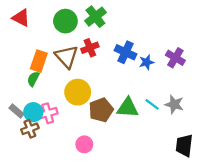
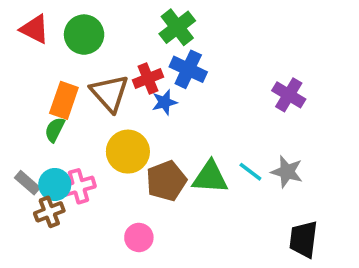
green cross: (95, 17) -> (177, 27), moved
green circle: (65, 21) -> (84, 35), moved
blue cross: (125, 52) -> (188, 69), moved
blue star: (147, 62) -> (164, 102), moved

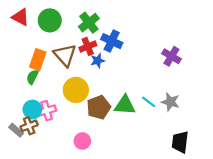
green cross: (177, 27) -> (89, 23), moved
gray rectangle: (27, 183) -> (16, 130), moved

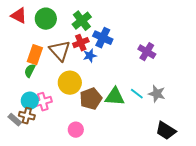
purple cross: (171, 56) -> (147, 52), moved
brown cross: (29, 126) -> (27, 116), turned 35
black trapezoid: (180, 142) -> (166, 131), turned -65

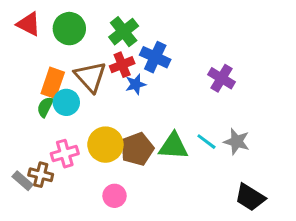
yellow circle: (70, 83) -> (105, 145), moved
cyan circle: (30, 101) -> (66, 102), moved

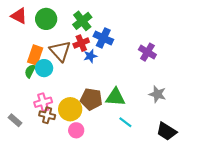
cyan line: (206, 142) -> (125, 122), moved
yellow circle: (105, 145) -> (70, 109), moved
brown pentagon: (137, 149) -> (91, 99), turned 30
brown cross: (41, 175) -> (47, 115), moved

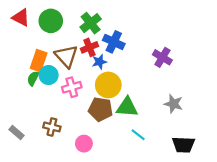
pink cross: (43, 102) -> (72, 87), moved
yellow circle: (70, 109) -> (108, 85), moved
black trapezoid: (167, 131) -> (183, 145), turned -30

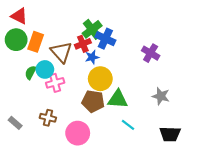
green circle: (51, 21) -> (16, 40), moved
green cross: (91, 23) -> (92, 29), moved
orange rectangle: (39, 61) -> (36, 42), moved
pink cross: (72, 87) -> (55, 83), moved
pink circle: (84, 144) -> (78, 133), size x1.5

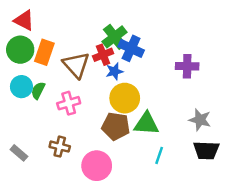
purple cross: (151, 53) -> (187, 66), turned -30
cyan circle: (45, 69) -> (21, 87), moved
cyan line: (128, 125) -> (159, 155), turned 72
black trapezoid: (170, 134) -> (206, 150), moved

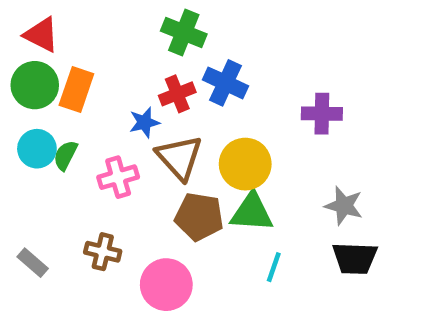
green cross: (115, 37) -> (184, 33), moved, turned -30
brown triangle: (76, 65) -> (179, 157), moved
blue star: (115, 71) -> (144, 122), moved
yellow circle: (125, 98) -> (245, 164), moved

